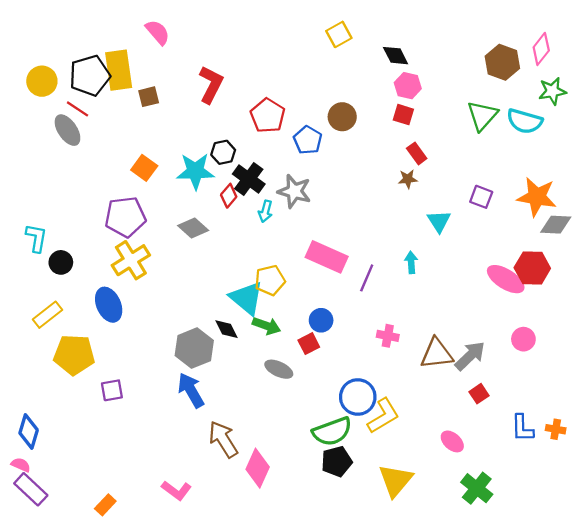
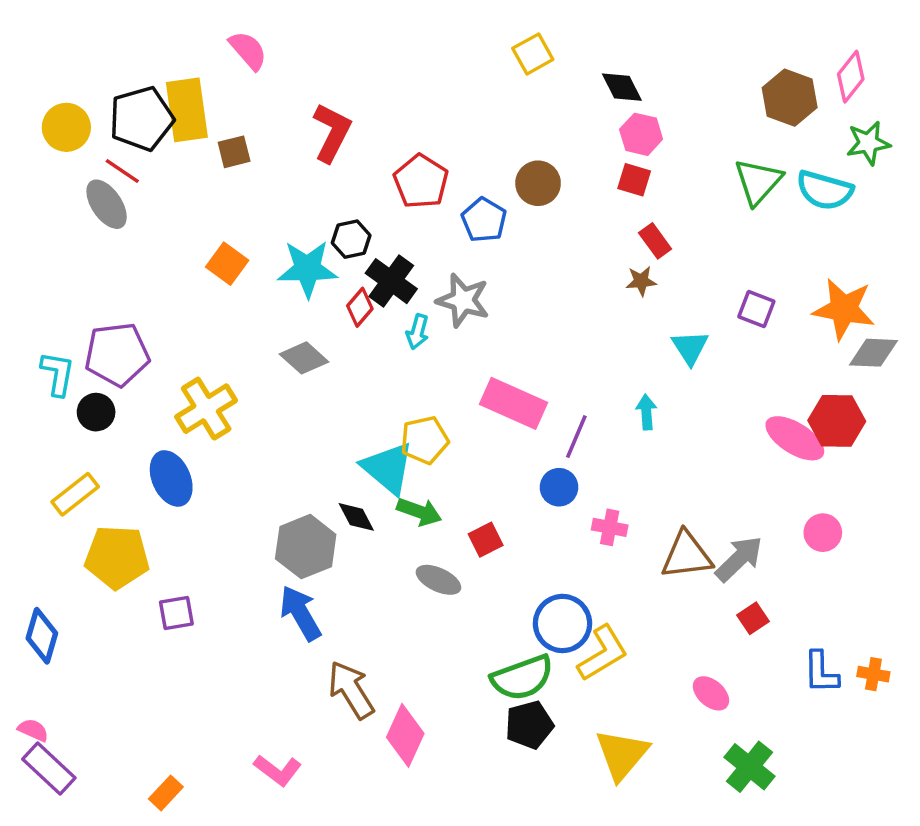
purple pentagon: (125, 217) -> (117, 354), moved
blue circle: (321, 320) -> (559, 487), moved
blue diamond: (29, 431) -> (42, 636), moved

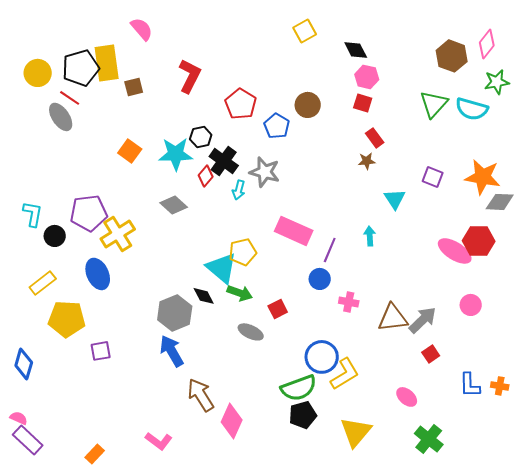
purple pentagon: (117, 354) -> (89, 213), moved

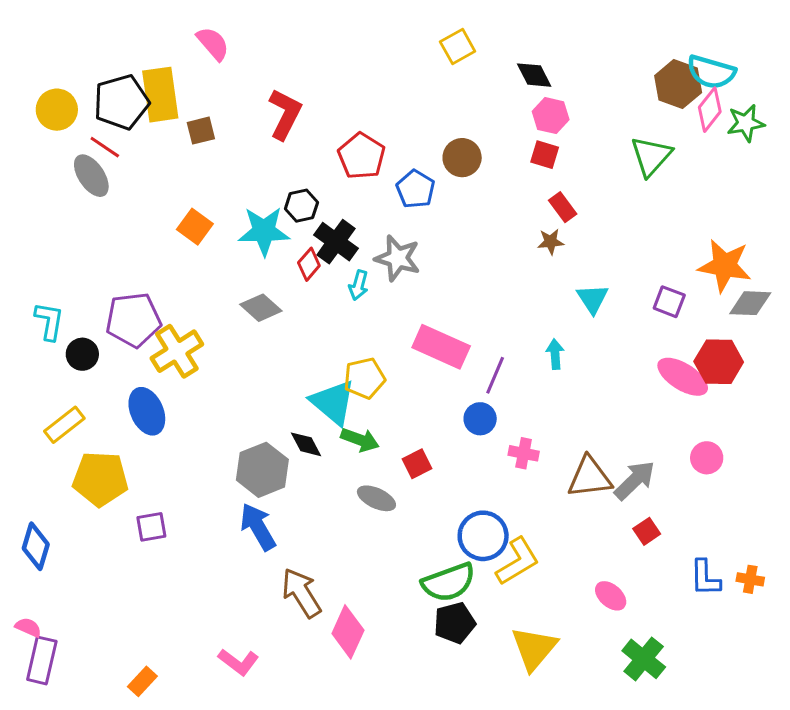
pink diamond: (487, 44) -> (710, 110), moved
cyan semicircle: (472, 109) -> (711, 72), moved
purple square: (433, 177) -> (669, 302), moved
purple rectangle: (28, 440) -> (42, 660), turned 60

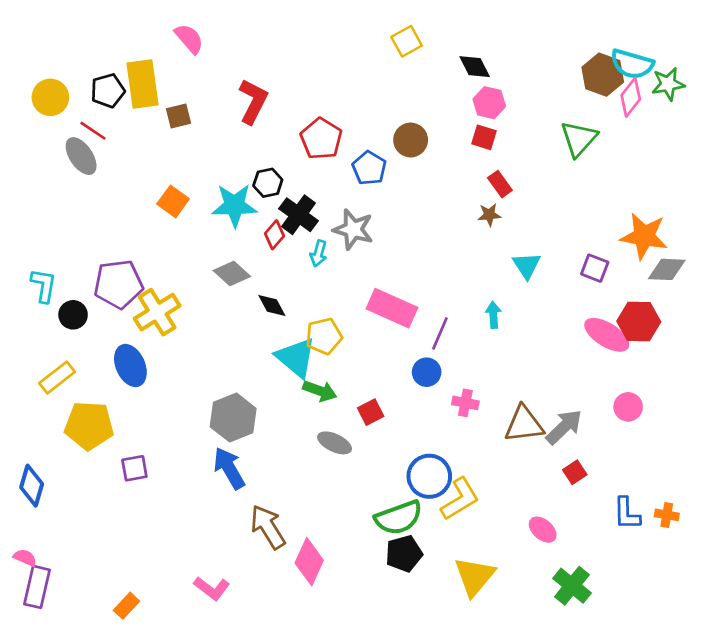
black pentagon: (121, 102) -> (108, 91), size x0.7
green star: (746, 123) -> (668, 84), moved
black diamond: (306, 444) -> (272, 305), moved

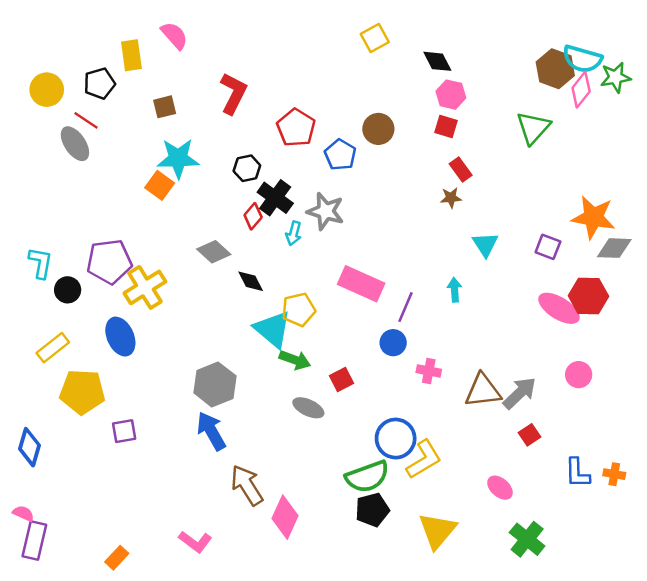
yellow rectangle: (142, 84) -> (131, 55), moved, size x0.7
cyan star: (234, 205) -> (178, 158), moved

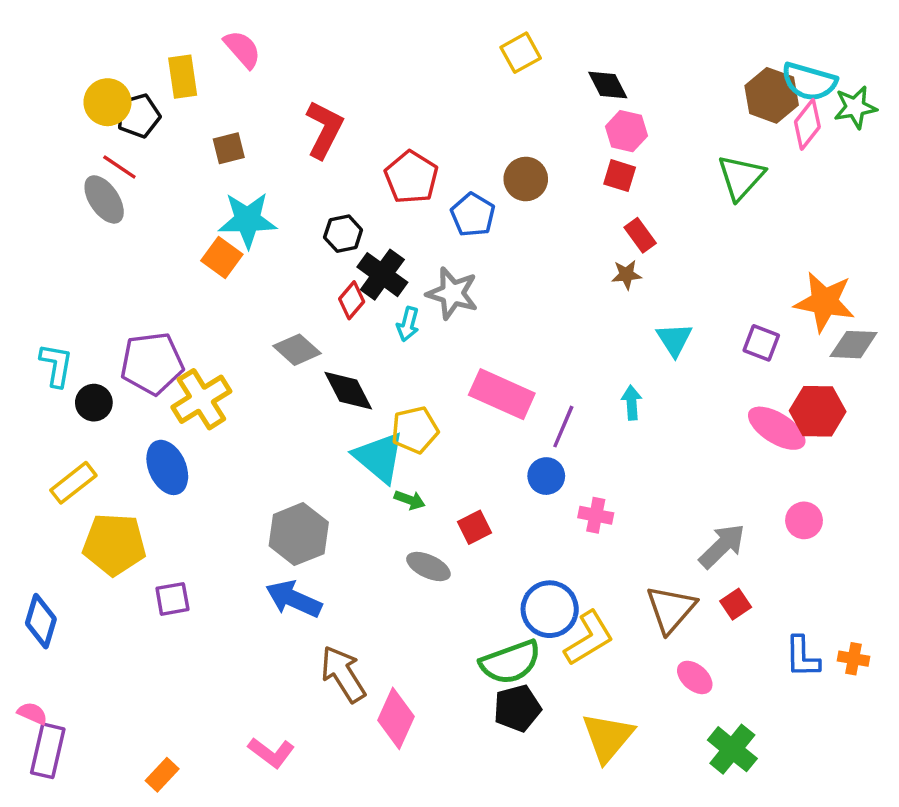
yellow circle: (47, 90) -> (108, 102), moved
black diamond: (251, 281) -> (348, 391), size x1.4
green arrow: (295, 360) -> (410, 500), size x0.7
brown triangle: (483, 391) -> (671, 609), moved, turned -42
blue arrow: (211, 431) -> (294, 599), turned -36

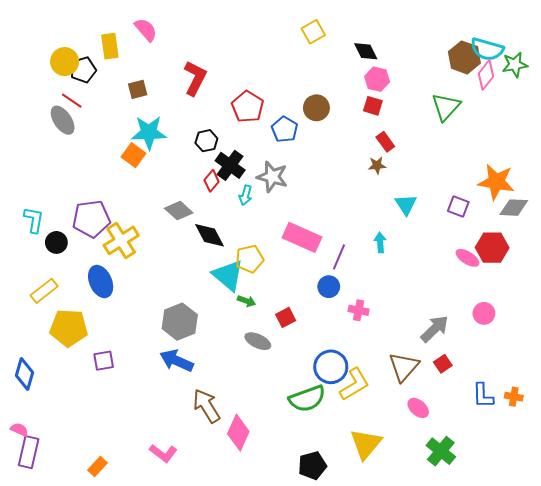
pink ellipse: (777, 428) -> (467, 258), size x0.7
black pentagon: (517, 708) -> (312, 465), moved

